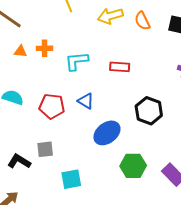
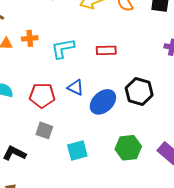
blue ellipse: (107, 133) -> (103, 102), moved
gray square: (45, 149) -> (44, 130), moved, turned 30
cyan square: (71, 179) -> (77, 150), moved

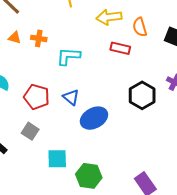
red rectangle: (106, 50) -> (120, 48), moved
black hexagon: (139, 92) -> (142, 95), moved
green hexagon: (128, 148) -> (89, 176), moved

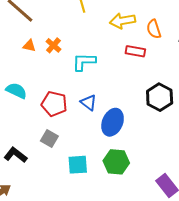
orange cross: (39, 38) -> (53, 45), turned 35
blue ellipse: (94, 118) -> (113, 122), turned -36
green hexagon: (89, 176) -> (116, 162), moved

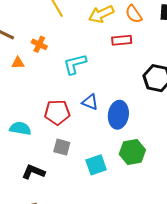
orange cross: (53, 45) -> (39, 44), moved
cyan semicircle: (16, 91) -> (20, 128), moved

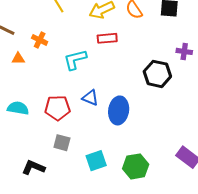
red rectangle: (122, 40) -> (107, 38), moved
cyan semicircle: (20, 128) -> (18, 108), moved
green hexagon: (132, 152) -> (136, 166), moved

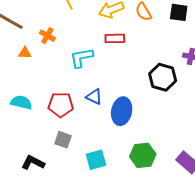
green hexagon: (136, 166) -> (143, 155), moved

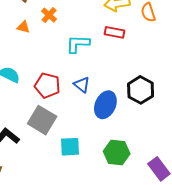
black hexagon: (163, 77) -> (141, 90), moved
gray square: (63, 140) -> (42, 120), size x1.6

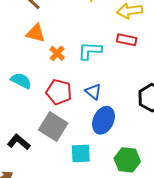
orange cross: (49, 15) -> (57, 53), moved
orange triangle: (23, 27) -> (36, 33), size x1.5
blue ellipse: (105, 105) -> (103, 120), moved

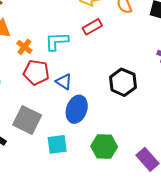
red rectangle: (127, 40) -> (92, 27), turned -36
red pentagon: (59, 92) -> (36, 72), moved

